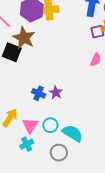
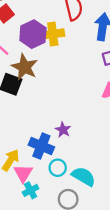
blue cross: (39, 93) -> (41, 146), moved, size x1.5
pink triangle: (30, 125) -> (23, 173), moved

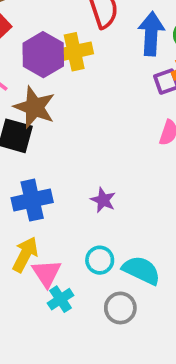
blue cross: (41, 146) -> (32, 200), moved, turned -30

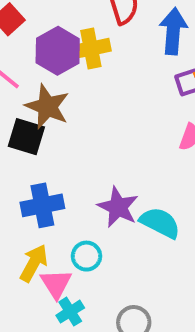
purple star: (103, 200) -> (118, 207), size x1.5
cyan circle: (100, 260) -> (87, 256), moved
cyan semicircle: (141, 270) -> (160, 223), moved

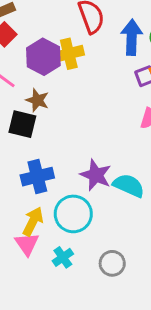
brown star: (47, 107) -> (37, 100), size x0.7
cyan circle: (87, 256) -> (73, 214), size x1.6
pink triangle: (56, 284) -> (27, 244), moved

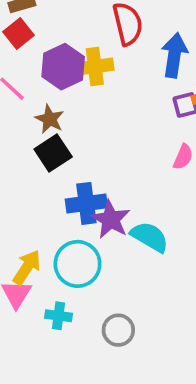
black square: (22, 124) -> (53, 153), moved, turned 36
blue cross: (37, 177) -> (86, 203), moved
cyan cross: (63, 257) -> (58, 316), turned 36

